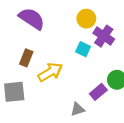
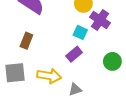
yellow arrow: (50, 72) -> (49, 76), moved, turned 40
purple rectangle: (98, 92) -> (74, 54), moved

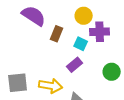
purple cross: (100, 20) -> (100, 32), turned -36
brown rectangle: (26, 41) -> (57, 34), moved

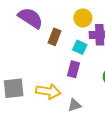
purple rectangle: (75, 65) -> (73, 69), turned -35

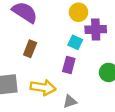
brown rectangle: (55, 37) -> (30, 49), moved

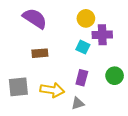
brown rectangle: (30, 49) -> (40, 53), turned 63
purple rectangle: (69, 65) -> (82, 78), moved

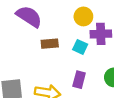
brown rectangle: (40, 53) -> (50, 44), moved

